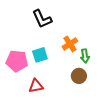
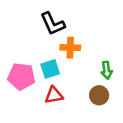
orange cross: (70, 44) -> (70, 48), moved, turned 35
red triangle: (36, 86) -> (54, 95), moved

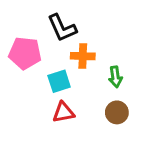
green arrow: (107, 70) -> (115, 77), moved
pink pentagon: (21, 76) -> (25, 53), moved

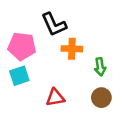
cyan square: (59, 81) -> (19, 76), moved

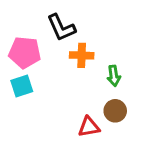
red triangle: (55, 98) -> (89, 127), moved

